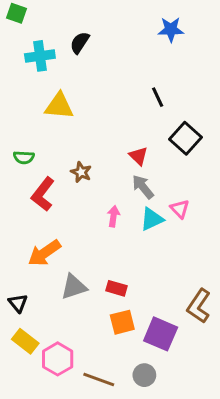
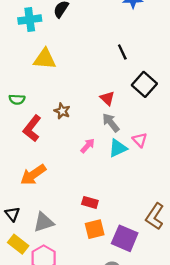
pink arrow: (114, 216) -> (88, 146), turned 35
gray triangle: (74, 287) -> (44, 222), moved

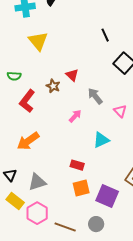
yellow triangle: (45, 59) -> (38, 41), turned 45
red triangle: (107, 98) -> (72, 75), moved
cyan triangle: (118, 148) -> (101, 140), moved

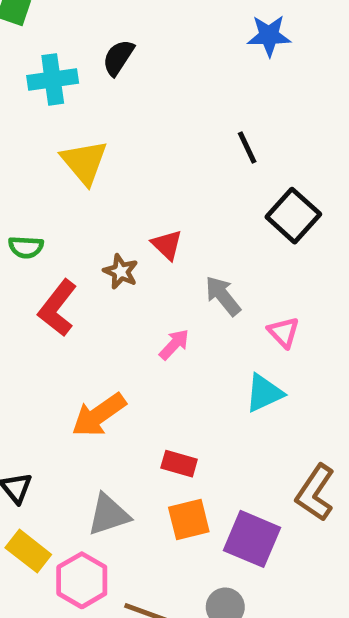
cyan triangle: (101, 140) -> (264, 393), moved
orange arrow: (28, 141) -> (99, 415), moved
gray triangle: (37, 182) -> (109, 515), moved

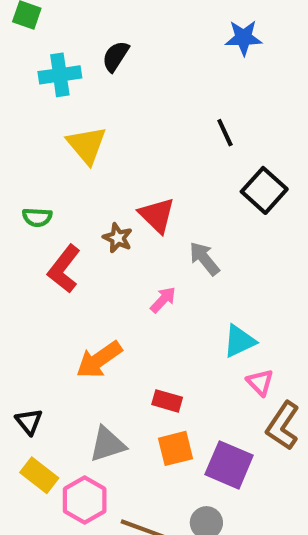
red triangle: (167, 245) -> (157, 215), size x1.4
pink triangle: (284, 332) -> (260, 382), moved

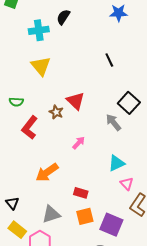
black semicircle: (116, 56) -> (63, 17), moved
cyan cross: (60, 75) -> (39, 30), moved
black square: (264, 190) -> (129, 103), moved
gray arrow: (204, 259) -> (113, 122), moved

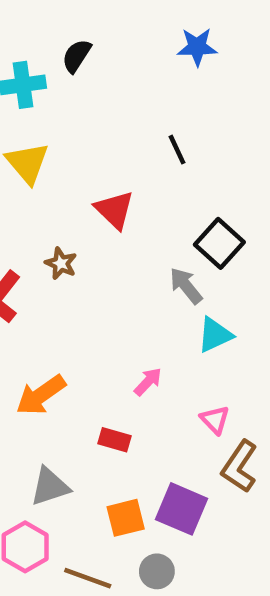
red triangle: (76, 101) -> (114, 210), moved
pink arrow: (79, 143) -> (148, 382), moved
cyan triangle: (117, 163) -> (215, 335), moved
orange square: (85, 216) -> (126, 518), moved

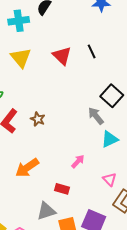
red triangle: (114, 210) -> (62, 56), moved
brown star: (61, 263) -> (38, 119), moved
gray triangle: (50, 487) -> (46, 211), moved

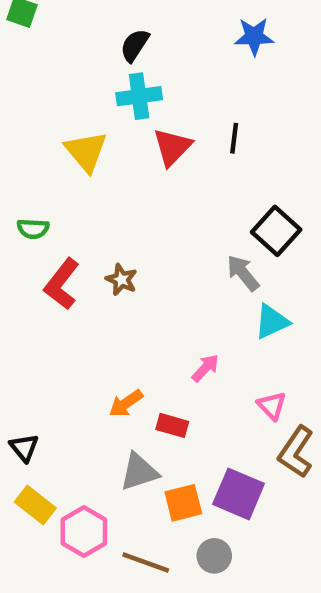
cyan cross: (19, 21) -> (139, 96), moved
black line: (92, 51) -> (234, 138), turned 32
red triangle: (62, 56) -> (172, 147), turned 30
orange arrow: (27, 168) -> (126, 403), moved, size x0.7

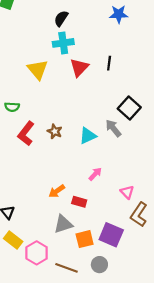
cyan triangle: (272, 322) -> (88, 136), moved

